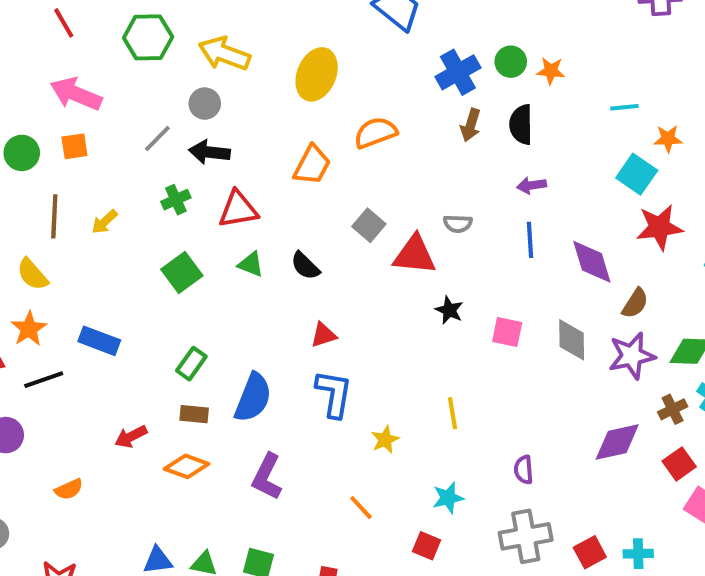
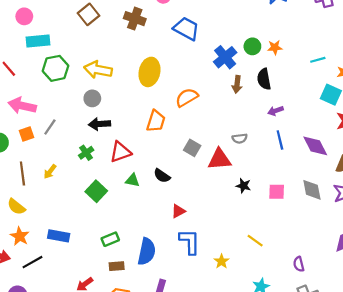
gray line: (157, 139) -> (50, 127), moved
green rectangle: (191, 364) -> (110, 239), turned 42
yellow line: (452, 413) -> (255, 241), turned -35

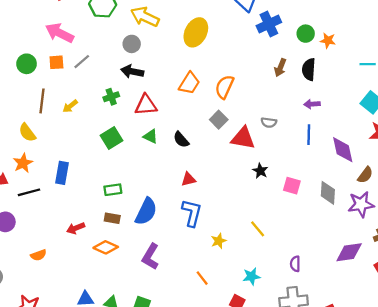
blue cross: (225, 57) -> (269, 24), moved
orange semicircle: (187, 97) -> (224, 87), moved, turned -50
blue rectangle: (59, 236) -> (62, 173), turned 75

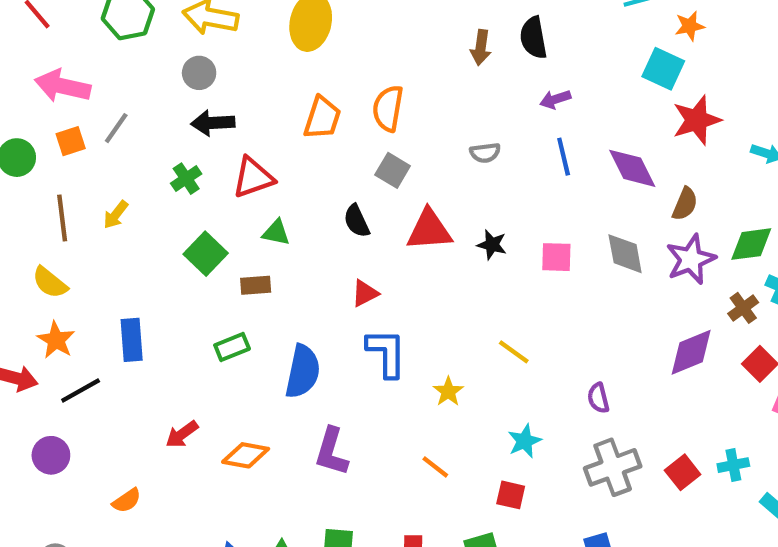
red triangle: (243, 138) -> (429, 230), moved
black semicircle: (181, 140) -> (357, 221), moved, turned 30
brown rectangle: (112, 218) -> (256, 285), moved

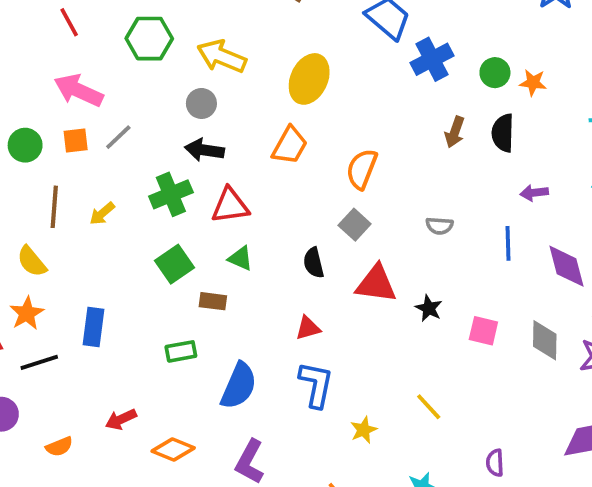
purple arrow: (555, 99) -> (534, 193), moved
orange trapezoid: (322, 118) -> (290, 145), moved
green cross: (186, 179) -> (171, 194), size x1.5
orange semicircle: (127, 501) -> (59, 447), moved

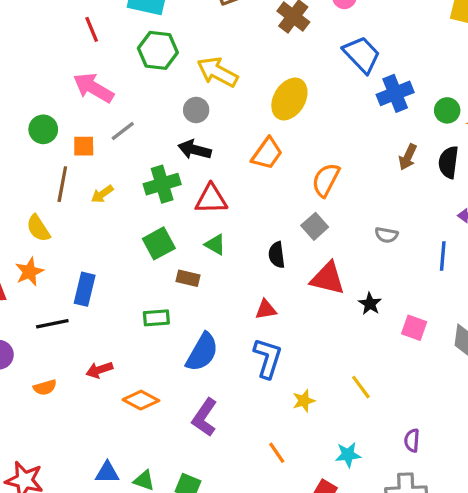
orange square: (76, 140) -> (84, 146), moved
black line: (39, 362) -> (52, 324), moved

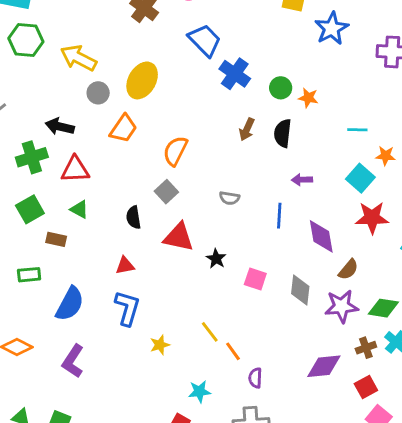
blue cross: (395, 93) -> (235, 74), turned -32
gray circle: (196, 110) -> (98, 93), moved
orange line: (277, 453) -> (233, 351), moved

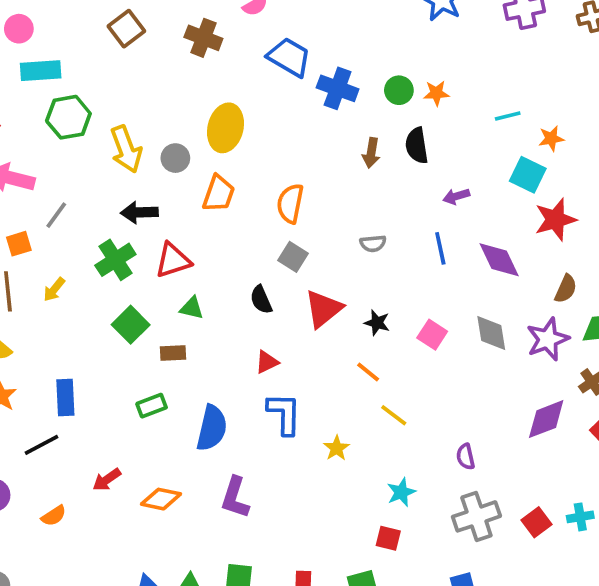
yellow arrow: (79, 58) -> (126, 149), moved, turned -123
red triangle: (179, 237) -> (323, 309), turned -36
brown semicircle: (348, 269) -> (566, 289), moved
pink square: (255, 279) -> (432, 335), turned 30
orange line: (233, 351) -> (368, 372), moved

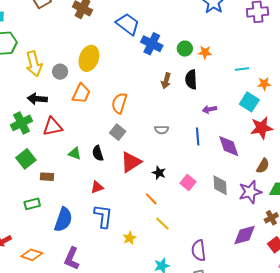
green triangle: (192, 308) -> (75, 153), moved
purple semicircle: (465, 457) -> (199, 250), size x1.5

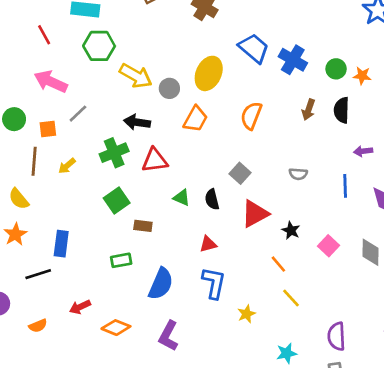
blue trapezoid: (128, 24) -> (254, 48), moved
yellow arrow: (34, 64) -> (136, 76), turned -50
orange semicircle: (119, 103) -> (251, 116), moved

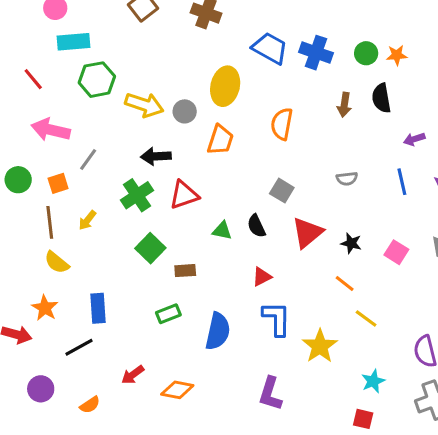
yellow semicircle: (19, 199) -> (57, 262), moved
yellow star: (246, 314) -> (320, 346), size x1.6
purple L-shape: (168, 336) -> (270, 394), moved

